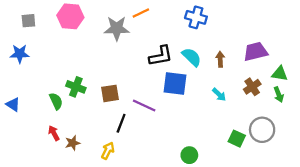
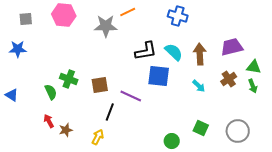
brown arrow: (220, 59) -> (200, 54), size x1.5
gray circle: (262, 130) -> (238, 131), moved
green square: (237, 139) -> (201, 128), moved

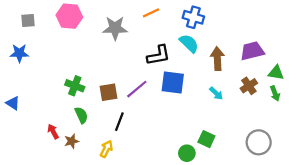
orange line: (128, 12) -> (151, 13), moved
cyan semicircle: (174, 52) -> (189, 43), moved
green semicircle: (51, 92) -> (81, 115), moved
purple line: (131, 96) -> (137, 89), moved, turned -65
green square: (201, 128) -> (206, 139), moved

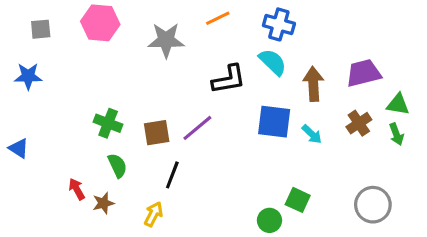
blue square: (173, 82) -> (274, 122), moved

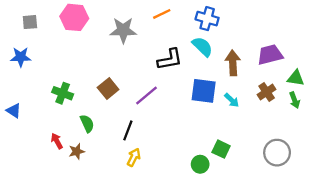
green cross: (108, 123) -> (63, 93), moved
brown square: (157, 133) -> (108, 88), moved, turned -30
yellow arrow: (154, 214) -> (134, 157), moved

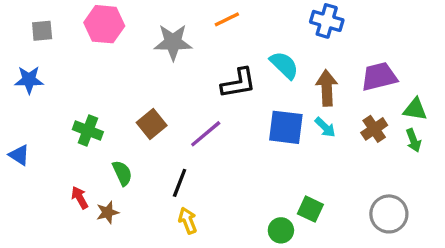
blue cross: (207, 19) -> (327, 21), moved
cyan arrow: (232, 100) -> (325, 127), moved
yellow arrow: (134, 157) -> (188, 221), turned -48

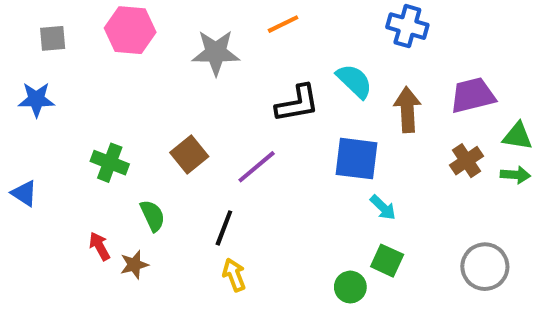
cyan arrow: (325, 127) -> (383, 208), moved
green arrow: (413, 140) -> (515, 175), turned -65

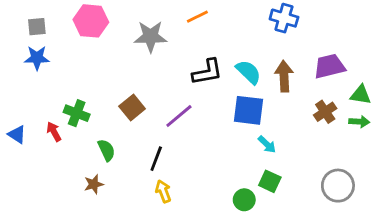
cyan semicircle: (354, 81) -> (248, 72), moved
blue star: (36, 99) -> (37, 58), moved
red arrow: (100, 246) -> (54, 132), moved

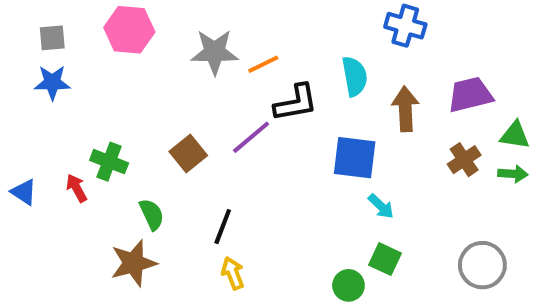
orange line: (197, 17) -> (263, 64), moved
cyan semicircle: (248, 72) -> (355, 76), moved, turned 36
purple line: (179, 116) -> (251, 137), moved
brown star: (94, 184) -> (133, 263), size x1.6

